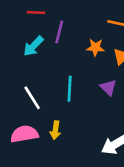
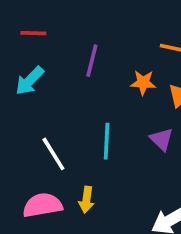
red line: (36, 13) -> (33, 33), moved
cyan arrow: (33, 46) -> (30, 81), moved

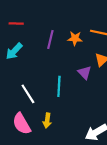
orange star: (143, 83) -> (75, 38), moved
purple triangle: (161, 139) -> (85, 73), moved
pink semicircle: (42, 205) -> (22, 124), turned -110

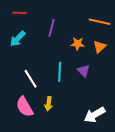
orange star: (75, 38) -> (78, 44), moved
purple triangle: (85, 73) -> (84, 71), moved

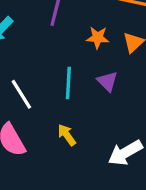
yellow arrow: (49, 104) -> (67, 135), moved, turned 136

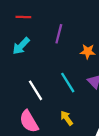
cyan line: (68, 83) -> (68, 83), turned -35

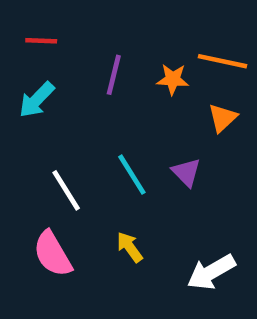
orange star: (88, 51) -> (173, 79), moved

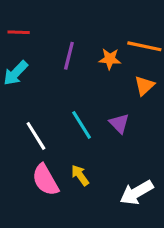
pink semicircle: (53, 254) -> (45, 180), moved

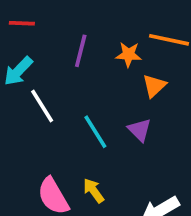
orange triangle: (144, 86) -> (154, 86), moved
white line: (36, 136) -> (42, 106), moved

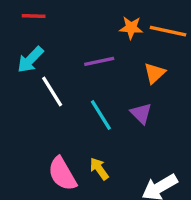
purple line: (81, 51) -> (99, 61), moved, turned 64
orange star: (129, 55) -> (131, 28), moved

